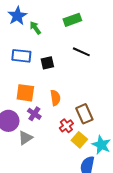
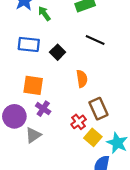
black square: (47, 63) -> (58, 52), turned -32
orange semicircle: (55, 98) -> (82, 79), moved

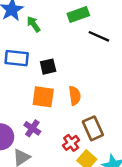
black line: (95, 40) -> (99, 36), moved
black square: (58, 52) -> (48, 67), turned 32
orange square: (33, 85) -> (43, 97), moved

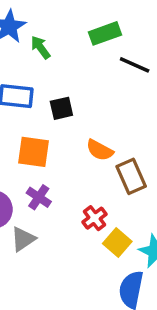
orange semicircle: (75, 96) -> (100, 150), turned 126
orange square: (43, 97) -> (34, 152), moved
brown rectangle: (93, 128) -> (131, 176), moved

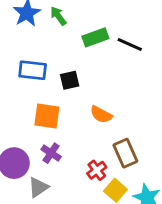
green rectangle: (105, 33) -> (95, 37), moved
green arrow: (40, 47) -> (58, 16), moved
brown rectangle: (131, 176) -> (125, 153), moved

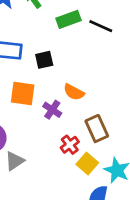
purple cross: (51, 153) -> (52, 110), moved

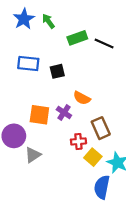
orange square: (23, 94) -> (39, 115), moved
red cross: (70, 145) -> (78, 141), turned 32

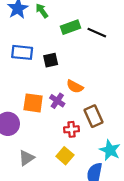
gray triangle: (33, 155) -> (26, 158), moved
yellow square: (93, 157) -> (65, 156), moved

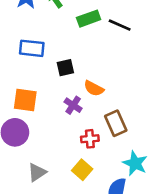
black square: (51, 60) -> (65, 68), moved
orange square: (33, 103) -> (25, 100), moved

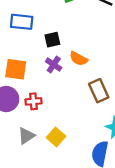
purple cross: (73, 105) -> (54, 65), moved
red cross: (90, 139) -> (33, 101), moved
yellow square: (82, 170) -> (56, 137), moved

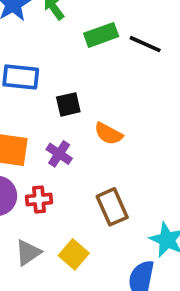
purple cross: (54, 65) -> (59, 154), moved
brown rectangle: (99, 91) -> (112, 207), moved

